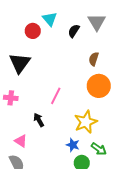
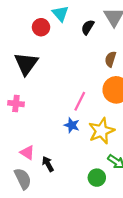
pink line: (56, 96) -> (80, 101), moved
black arrow: (39, 120) -> (48, 164), moved
blue star: (73, 145) -> (72, 125), moved

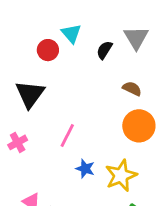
brown semicircle: (110, 59) -> (132, 89), turned 98
pink line: (80, 101) -> (67, 136), moved
pink cross: (16, 104) -> (18, 142), turned -35

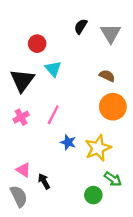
cyan triangle: (71, 33) -> (53, 69), moved
black semicircle: (104, 50) -> (81, 26), moved
pink cross: (18, 142) -> (21, 117), moved

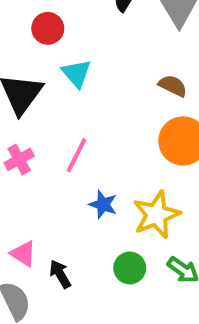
green circle: (93, 195) -> (130, 268), moved

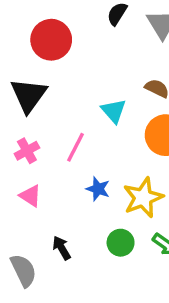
red circle: (48, 28) -> (51, 40), size x1.5
cyan triangle: (76, 73) -> (114, 111), moved
pink triangle: (23, 254) -> (30, 196), moved

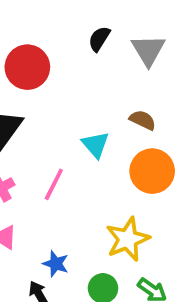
blue star: (98, 189) -> (56, 264), moved

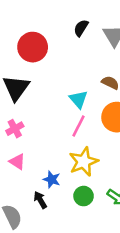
pink line: (54, 184) -> (78, 126), moved
yellow star: (128, 239) -> (84, 162), moved

